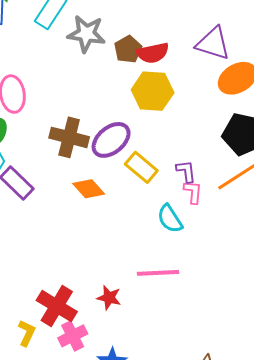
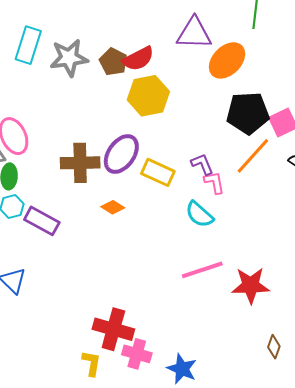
orange diamond: (89, 189) -> (113, 207), size x0.7
red star: (109, 298) -> (251, 285), moved, size x1.5
pink cross: (73, 336) -> (137, 354), turned -32

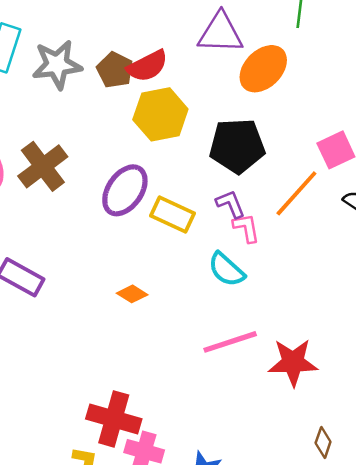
black pentagon: (248, 113) -> (237, 146), moved
brown cross: (80, 163) -> (43, 166), moved, turned -36
orange diamond: (113, 207) -> (132, 294), moved

